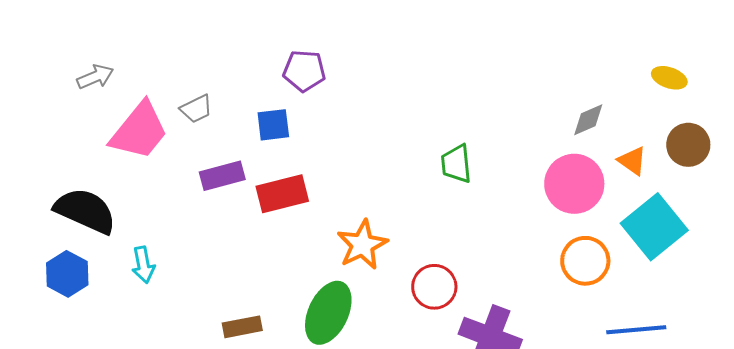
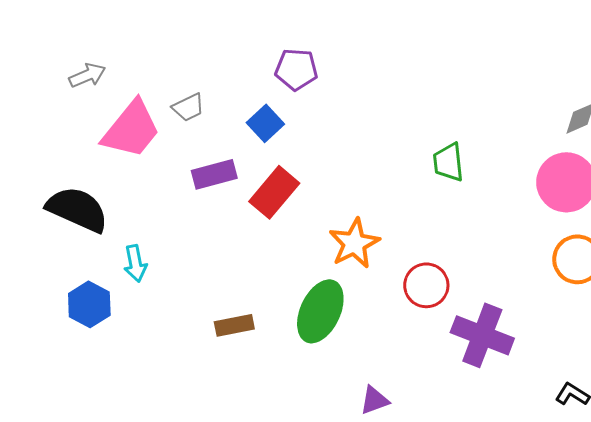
blue square: (273, 125) -> (265, 123), turned -36
red rectangle: (282, 194) -> (274, 192), turned -36
blue hexagon: (67, 274) -> (89, 304), moved

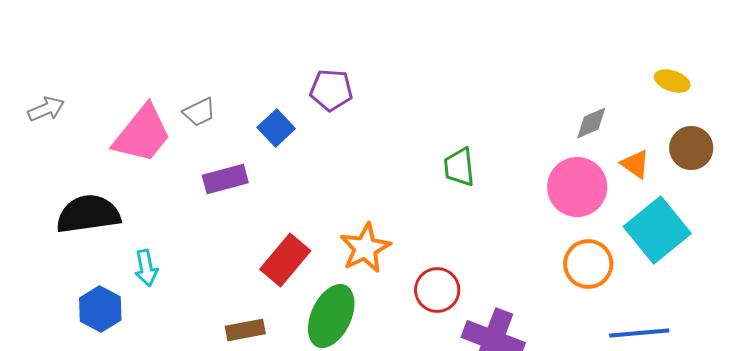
purple pentagon: (296, 69) -> (331, 90), moved
gray arrow: (87, 75) -> (46, 109), moved
red rectangle: (274, 192) -> (285, 260), moved
black semicircle: (77, 209) -> (88, 214), turned -32

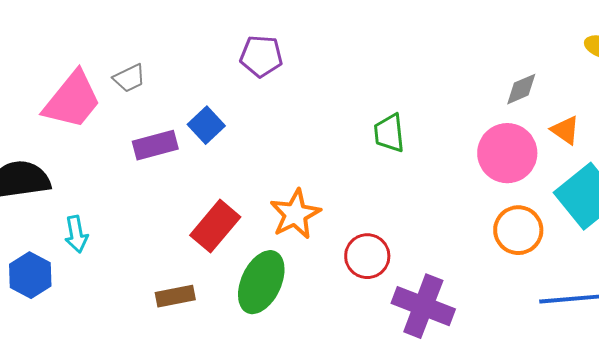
blue square: (276, 128) -> (206, 125), moved

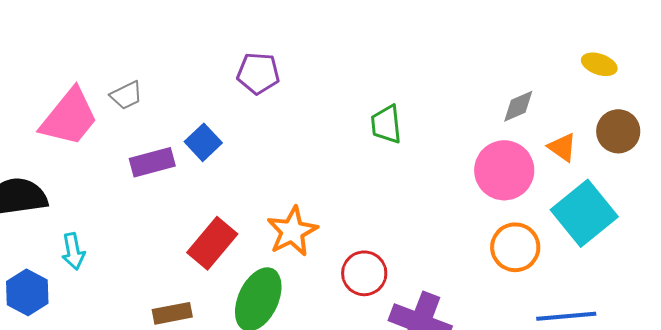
green trapezoid: (389, 133) -> (386, 124), moved

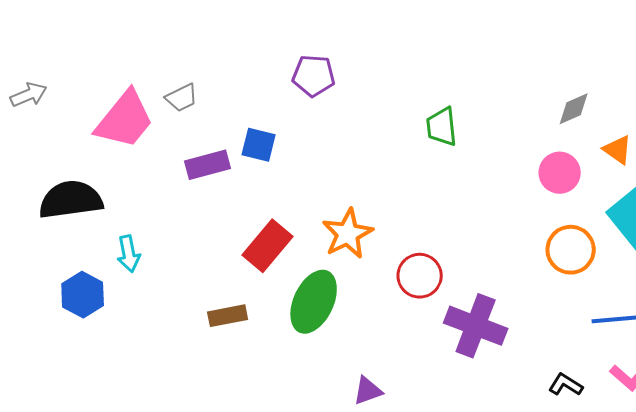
blue square: (203, 142) -> (259, 145), turned -33
pink circle: (504, 170) -> (560, 173), size x0.7

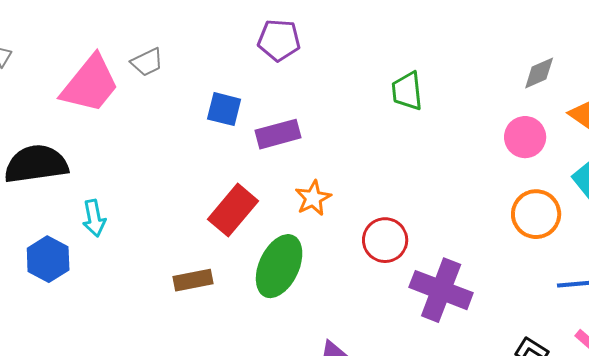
purple rectangle: (208, 165) -> (278, 134), moved
orange star: (348, 234) -> (313, 198), size x0.7

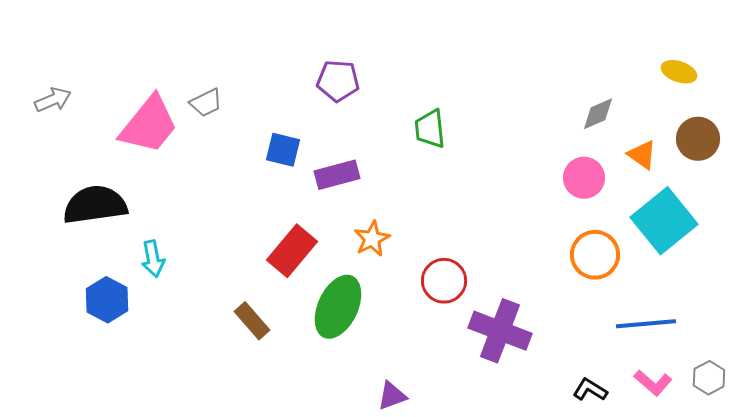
green trapezoid: (407, 91) -> (430, 129), moved
brown rectangle: (193, 280) -> (252, 321), turned 60

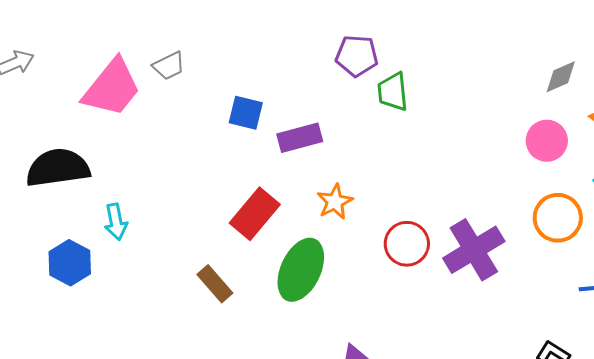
purple pentagon: (338, 81) -> (357, 56), moved
purple cross: (500, 331) -> (474, 250), moved, turned 38

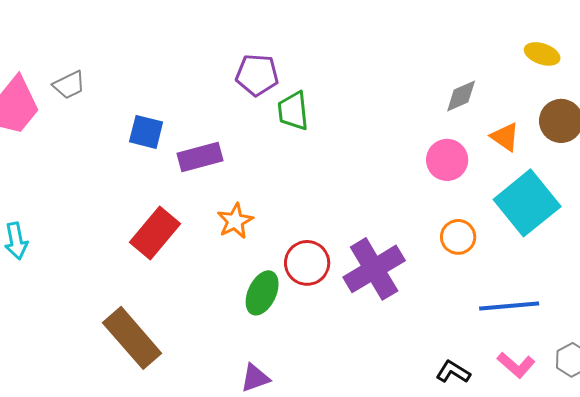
orange circle: (558, 218) -> (458, 237), size x0.7
green ellipse: (301, 270) -> (262, 293), moved, size x0.7
brown rectangle: (215, 284) -> (132, 338), moved, size x1.6

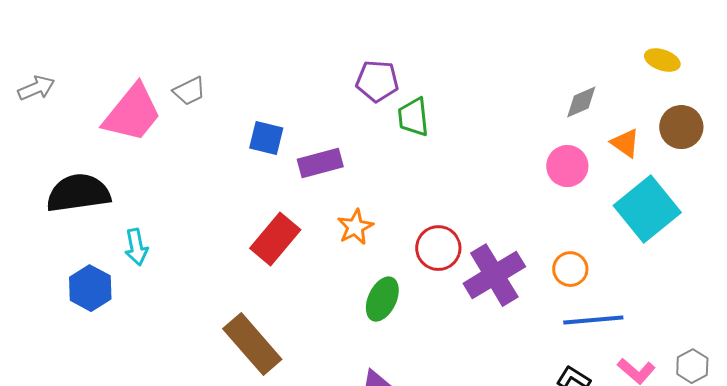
orange circle: (458, 237) -> (570, 269), moved
red circle: (307, 263) -> (438, 248), moved
blue line: (509, 306) -> (593, 320), moved

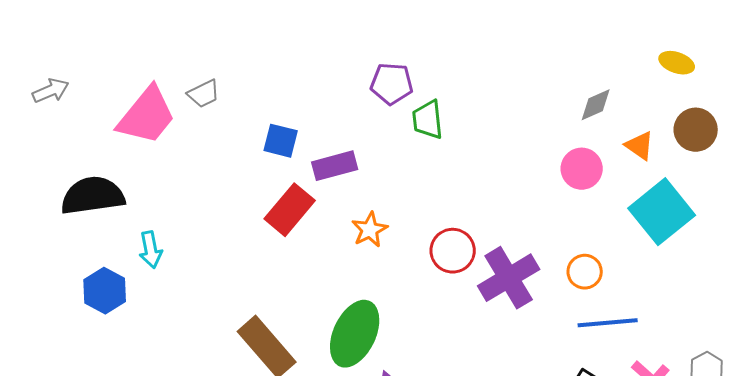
red rectangle: (275, 239) -> (290, 210), moved
green ellipse: (382, 299) -> (355, 334), moved, size x1.5

